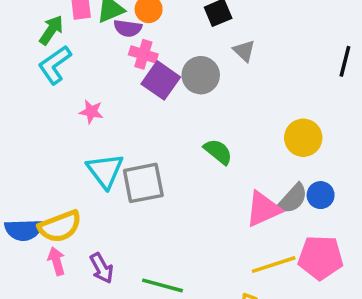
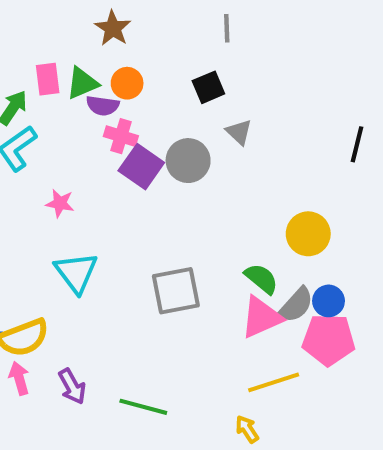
green semicircle: (218, 152) -> (261, 279), moved
gray square: (143, 183) -> (176, 291), moved
pink pentagon: (321, 258) -> (329, 340), moved

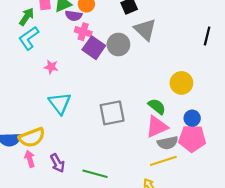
gray triangle: (239, 132) -> (145, 30), size x1.6
gray semicircle: (296, 305) -> (168, 143), moved, turned 36

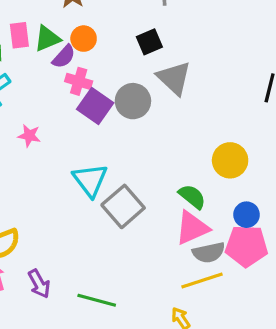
purple semicircle: (74, 16) -> (64, 57), turned -56
cyan triangle: (60, 103) -> (90, 180), moved
gray square: (112, 113) -> (123, 206), turned -30

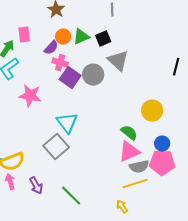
green triangle: (47, 39) -> (81, 37), moved
pink star: (29, 136) -> (30, 96), size x1.6
gray square: (123, 206) -> (56, 147), moved
green line: (97, 300) -> (71, 196), turned 30

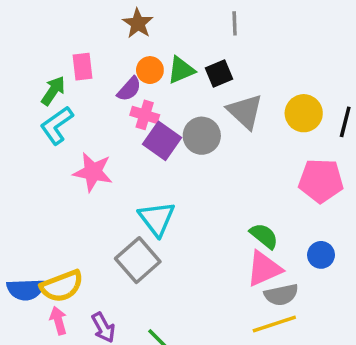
yellow circle: (152, 111) -> (304, 113), moved
pink pentagon: (162, 163) -> (321, 181), moved

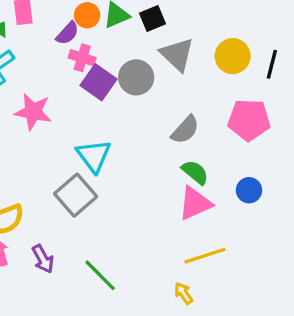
gray semicircle: (281, 295) -> (185, 130), moved, turned -36

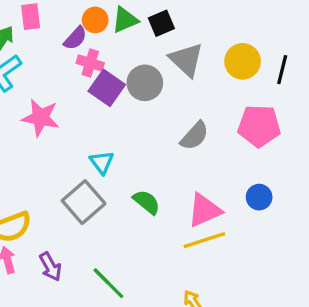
cyan triangle: (94, 156) -> (102, 162), size x0.7
green semicircle: (195, 172) -> (146, 202), moved
yellow line: (205, 256) -> (204, 240), moved

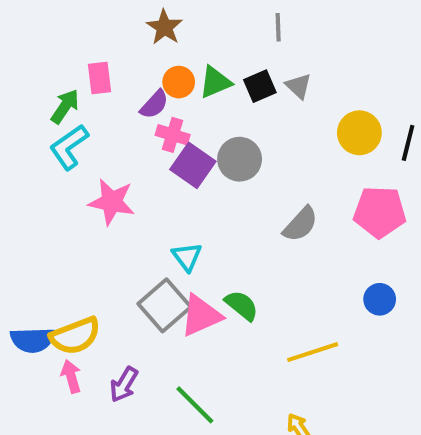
gray triangle: (186, 60) -> (298, 86), moved, size x0.6
pink triangle: (204, 210) -> (201, 316), moved
purple arrow: (50, 267) -> (124, 385), turned 60

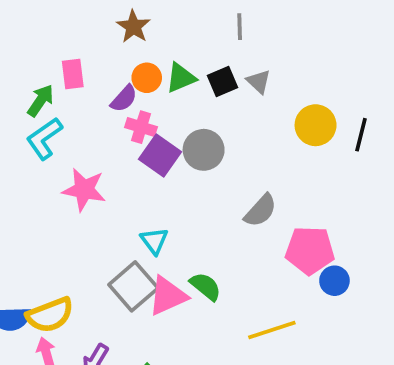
pink pentagon: (380, 212) -> (310, 250), moved

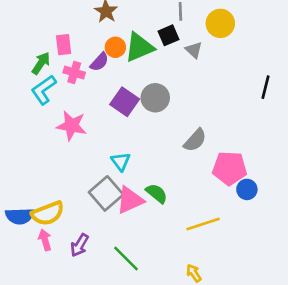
green triangle: (181, 78) -> (139, 47), size x1.4
black square: (223, 82) -> (169, 35), moved
yellow circle: (316, 125) -> (220, 23), moved
pink cross: (141, 127) -> (74, 73), moved

